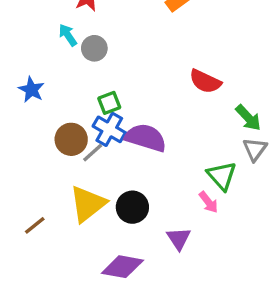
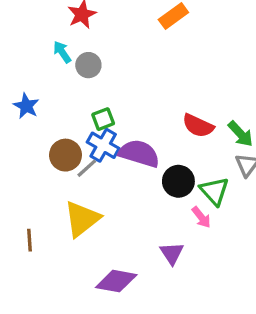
red semicircle: (205, 81) -> (198, 126), moved
black circle: (132, 207) -> (178, 181), moved
brown line: (35, 225) -> (30, 240), turned -55

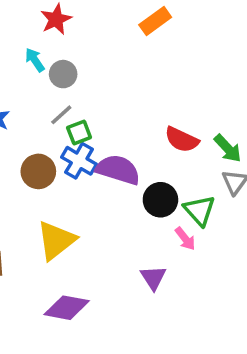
gray line: (87, 168) -> (61, 115), moved
purple diamond: (116, 281) -> (67, 308), moved

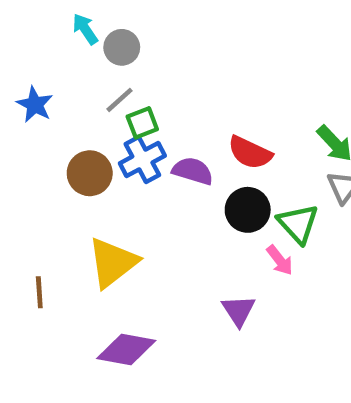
red semicircle: (182, 140) -> (250, 153), moved
blue cross: (79, 161) -> (142, 159), turned 32
purple semicircle: (118, 170) -> (193, 171), size x0.7

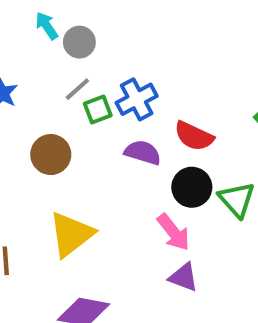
blue cross: (142, 159) -> (137, 99), moved
pink arrow: (280, 260) -> (173, 232), moved, size x1.4
purple triangle: (238, 311) -> (184, 277), turned -36

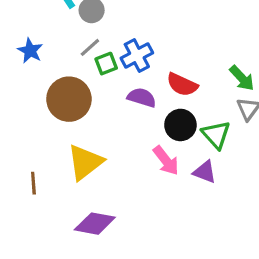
brown circle: (51, 155) -> (69, 99), size x1.4
purple triangle: (184, 277) -> (205, 172), moved

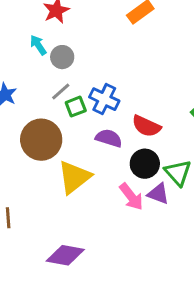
blue cross: (137, 55) -> (104, 99), turned -36
yellow triangle: (85, 162) -> (74, 177), moved
purple triangle: (205, 172) -> (158, 194), moved

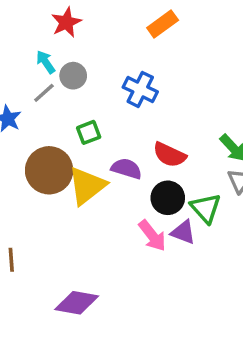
gray line: (61, 92) -> (44, 93), moved
blue cross: (104, 99) -> (140, 89), moved
yellow triangle: (74, 177) -> (87, 186), moved

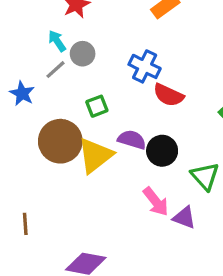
red semicircle: (169, 155) -> (168, 95), moved
black circle: (168, 198) -> (162, 151), moved
purple triangle: (183, 232) -> (184, 218), moved

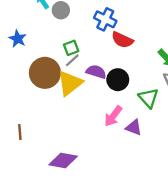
gray line: (56, 70) -> (72, 60), moved
pink arrow: (156, 202) -> (113, 116), turned 75

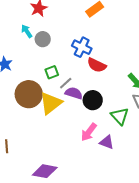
gray line: (72, 60) -> (66, 83), moved

